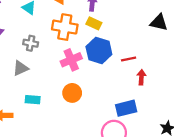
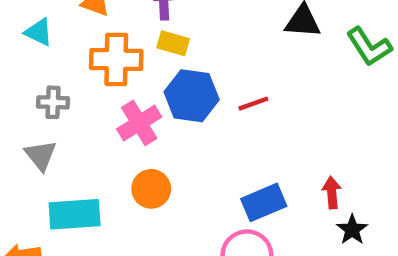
gray triangle: (21, 68) -> (41, 155), turned -35
red arrow: (141, 77) -> (332, 193), moved
cyan rectangle: (33, 100) -> (75, 214), size x1.6

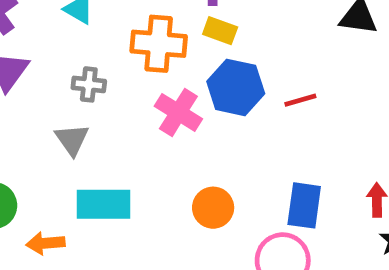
pink cross: (139, 123) -> (178, 112), turned -30
orange circle: (151, 189) -> (213, 208), moved
blue rectangle: (264, 202) -> (304, 205), turned -63

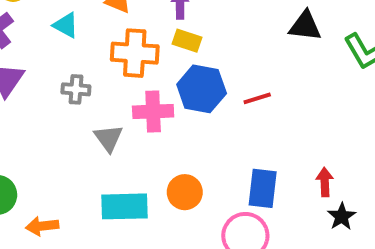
pink cross: (178, 112) -> (153, 111), turned -33
gray triangle: (72, 140) -> (108, 138), moved
cyan rectangle: (104, 204) -> (125, 206), moved

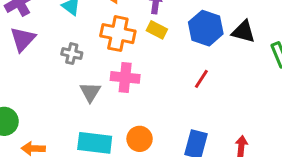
blue hexagon: (202, 89) -> (206, 28), moved
red line: (257, 98) -> (201, 79), turned -48

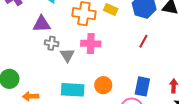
purple triangle: (23, 39) -> (42, 24), moved, turned 48
gray cross: (72, 54) -> (52, 43), moved

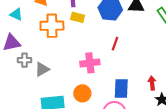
pink cross: (91, 44) -> (90, 63), moved
gray triangle: (67, 55) -> (42, 69), turned 42

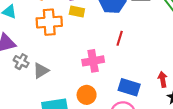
gray cross: (25, 60) -> (21, 62), turned 32
blue rectangle: (121, 88) -> (129, 87), turned -72

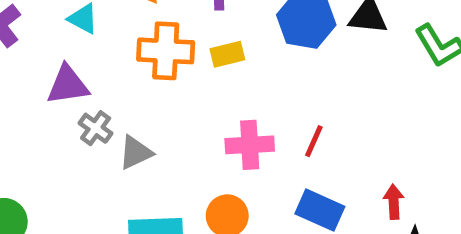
yellow rectangle: (77, 12) -> (227, 54), moved, turned -32
red line: (120, 38) -> (314, 141), moved

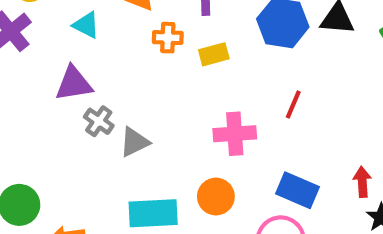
orange cross: (166, 51) -> (168, 38), moved, size x0.6
red line: (314, 141) -> (293, 104), moved

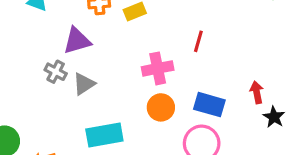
purple triangle: (74, 84) -> (77, 41), moved
orange circle: (216, 197) -> (161, 107), moved

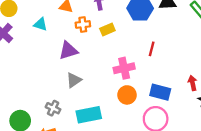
gray cross: (56, 72) -> (53, 108), moved

